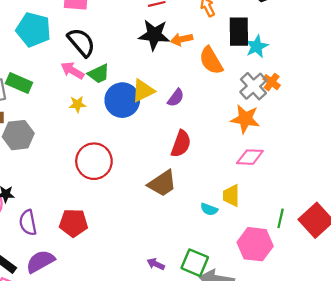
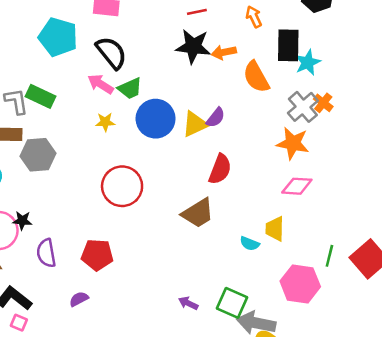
yellow triangle: (143, 91) -> (195, 124), moved
purple semicircle: (40, 261) -> (79, 299), moved, size x0.6

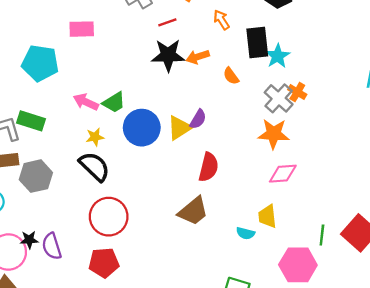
black semicircle: (111, 53) -> (94, 166), moved
orange semicircle: (256, 77) -> (231, 76), size x0.6
red circle: (122, 186) -> (109, 217), moved
purple semicircle: (46, 253) -> (52, 246), moved

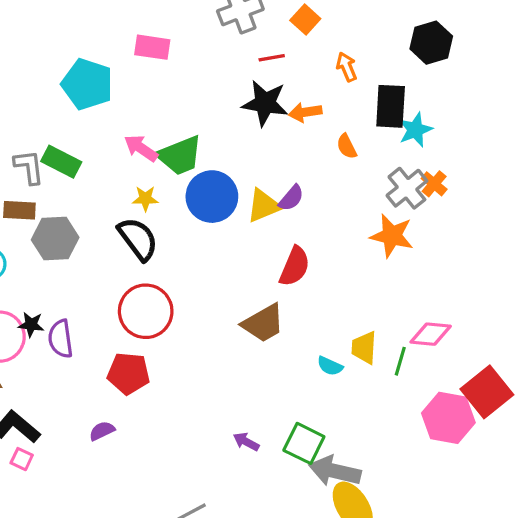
green trapezoid: (114, 102) -> (180, 155), size x1.4
pink diamond: (283, 174) -> (431, 334), moved
green line: (322, 235) -> (400, 361), moved
pink hexagon: (298, 265) -> (448, 418), moved

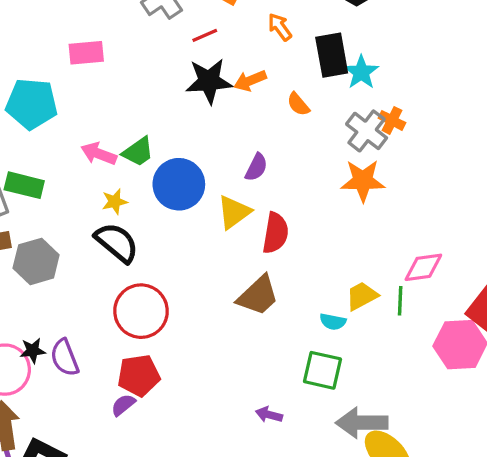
green trapezoid: (180, 155) -> (138, 152), size x0.7
yellow triangle: (264, 206) -> (234, 212), moved
yellow trapezoid: (364, 348) -> (362, 296), turned 72
purple semicircle: (102, 431) -> (123, 405), moved
green square: (304, 443) -> (323, 370), moved

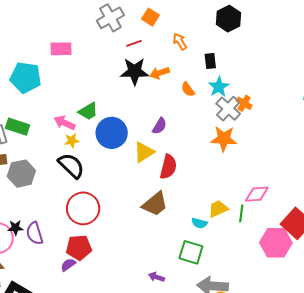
black rectangle: (332, 55) -> (210, 61), size x0.6
cyan star: (361, 72) -> (219, 87), moved
pink arrow: (99, 154) -> (64, 123), moved

